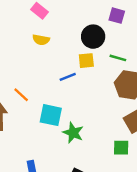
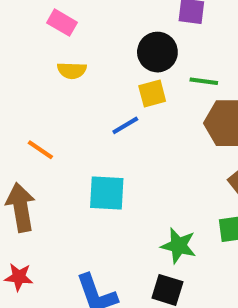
orange line: (21, 95) -> (40, 150), moved
green star: (73, 133) -> (179, 246), moved

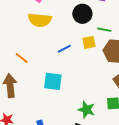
yellow semicircle: (72, 70) -> (40, 20), size x1.6
yellow square: (152, 94) -> (89, 42), moved

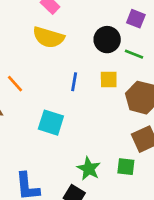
green line: (104, 30) -> (134, 54), moved
blue line: (64, 49) -> (74, 82), turned -64

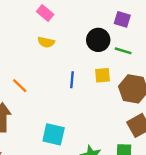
yellow semicircle: (48, 37) -> (46, 42), size x0.6
cyan square: (51, 123) -> (54, 134), moved

